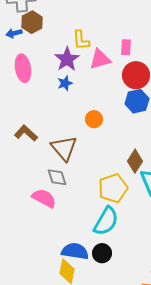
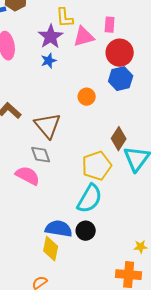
orange circle: (94, 119) -> (87, 97), moved

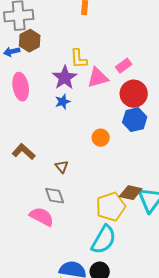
pink rectangle: (110, 25) -> (124, 66), turned 49
brown triangle: (48, 126) -> (62, 167), size x0.5
brown diamond: (119, 139) -> (131, 193), moved, turned 70

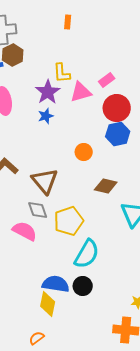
brown triangle: (62, 167) -> (45, 181), size x2.0
brown diamond: (131, 193) -> (106, 186), moved
yellow pentagon: (111, 207) -> (69, 221), moved

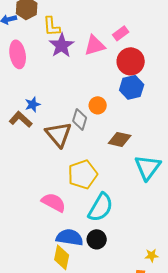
yellow L-shape: (62, 73) -> (52, 26), moved
blue star: (46, 116) -> (33, 104), moved
gray diamond: (38, 210) -> (80, 119), moved, turned 35
pink semicircle: (25, 231) -> (54, 202), moved

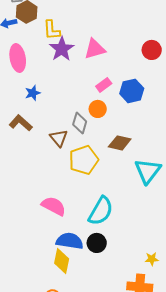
pink rectangle: (121, 33) -> (104, 85), moved
red circle: (131, 61) -> (152, 50), moved, size x0.7
blue star: (33, 104) -> (33, 93), moved
brown triangle: (59, 134) -> (59, 138), size x0.7
yellow pentagon: (83, 174) -> (84, 160), moved

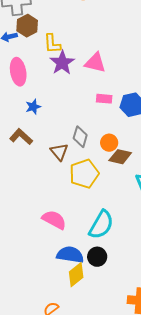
pink triangle: (95, 49) -> (95, 63), turned 30
pink rectangle: (104, 85) -> (104, 99), turned 42
orange circle: (98, 109) -> (109, 143), moved
yellow diamond: (62, 261) -> (76, 275), moved, turned 40

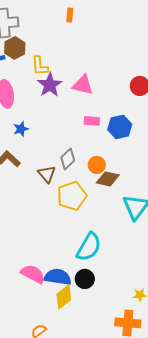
gray diamond: (80, 137) -> (68, 159), turned 30
pink semicircle: (54, 220) -> (33, 274), moved

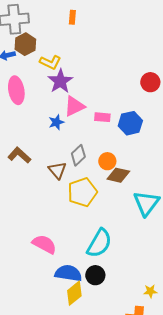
orange rectangle: (70, 15) -> (72, 17), moved
yellow L-shape: (40, 66) -> (50, 62), turned -60
pink triangle: (83, 85) -> (74, 106), moved, turned -40
blue star: (21, 129) -> (56, 122), moved
pink semicircle: (33, 274) -> (44, 244), moved

